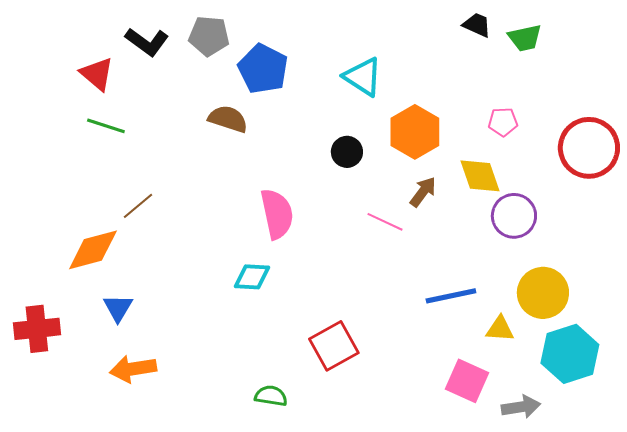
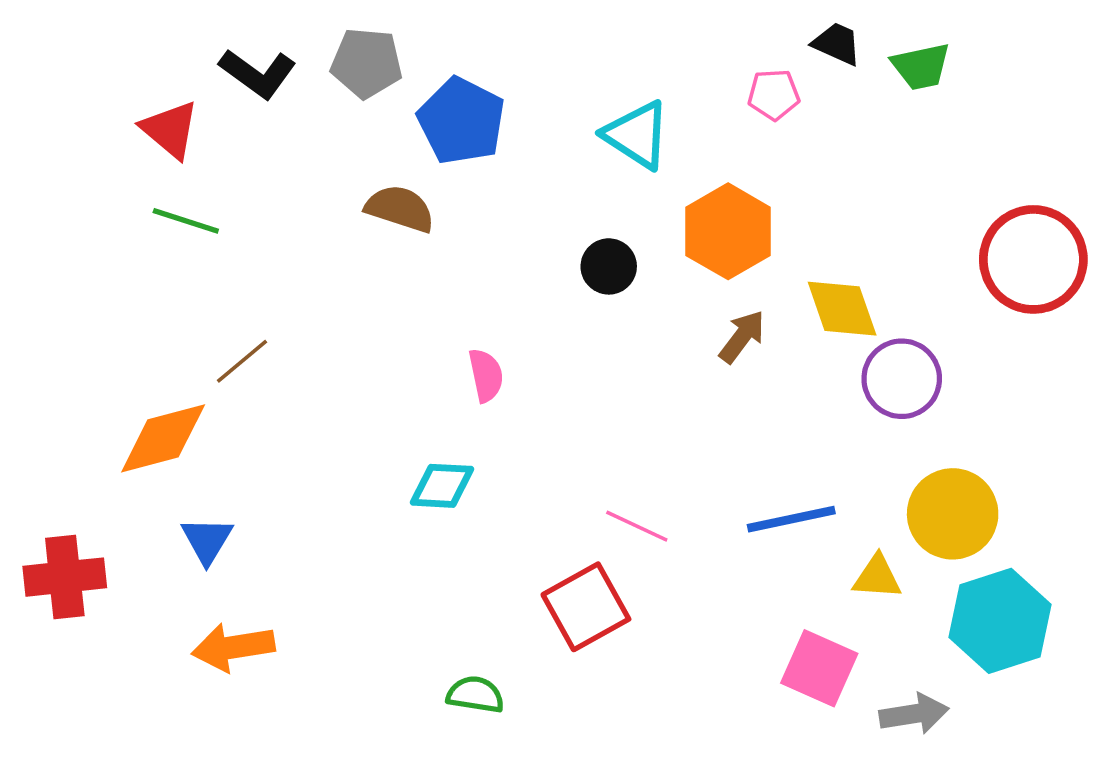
pink pentagon: (503, 122) -> (774, 95), moved
pink semicircle: (277, 214) -> (486, 375), size x0.6
pink line: (385, 222) -> (637, 526), moved

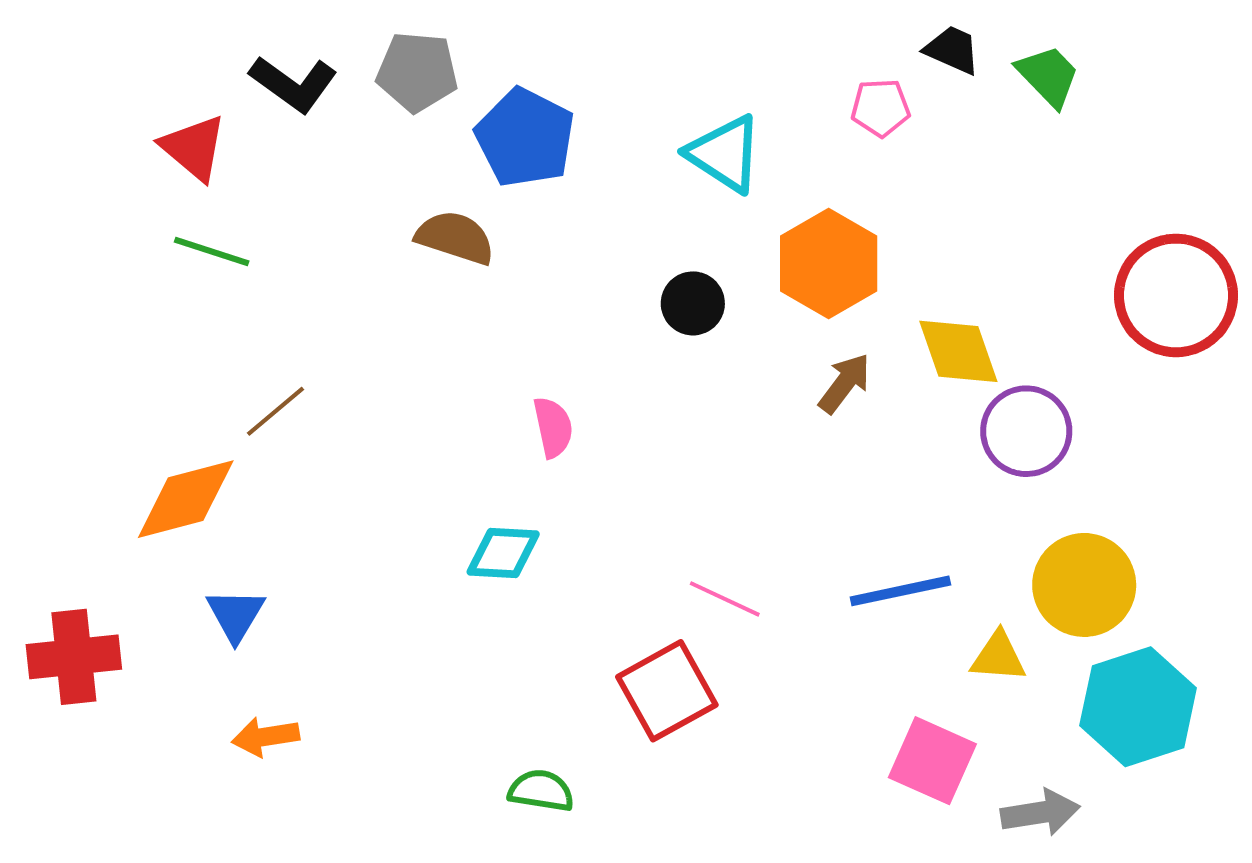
green trapezoid: (921, 66) -> (1048, 76), turned -122
orange arrow: (233, 647) -> (266, 737), size x0.7

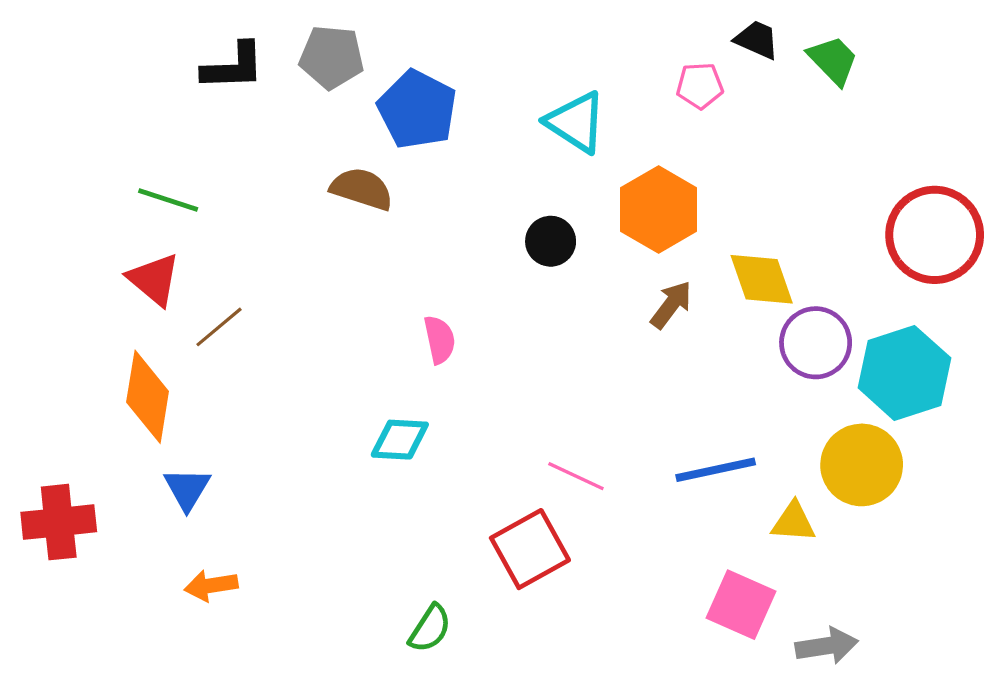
black L-shape: (293, 84) -> (233, 67), turned -38
red triangle: (194, 148) -> (154, 279), moved
orange diamond: (186, 499) -> (148, 397), turned -66
cyan hexagon: (1138, 707) -> (904, 373), moved
green semicircle: (541, 791) -> (430, 628), turned 114

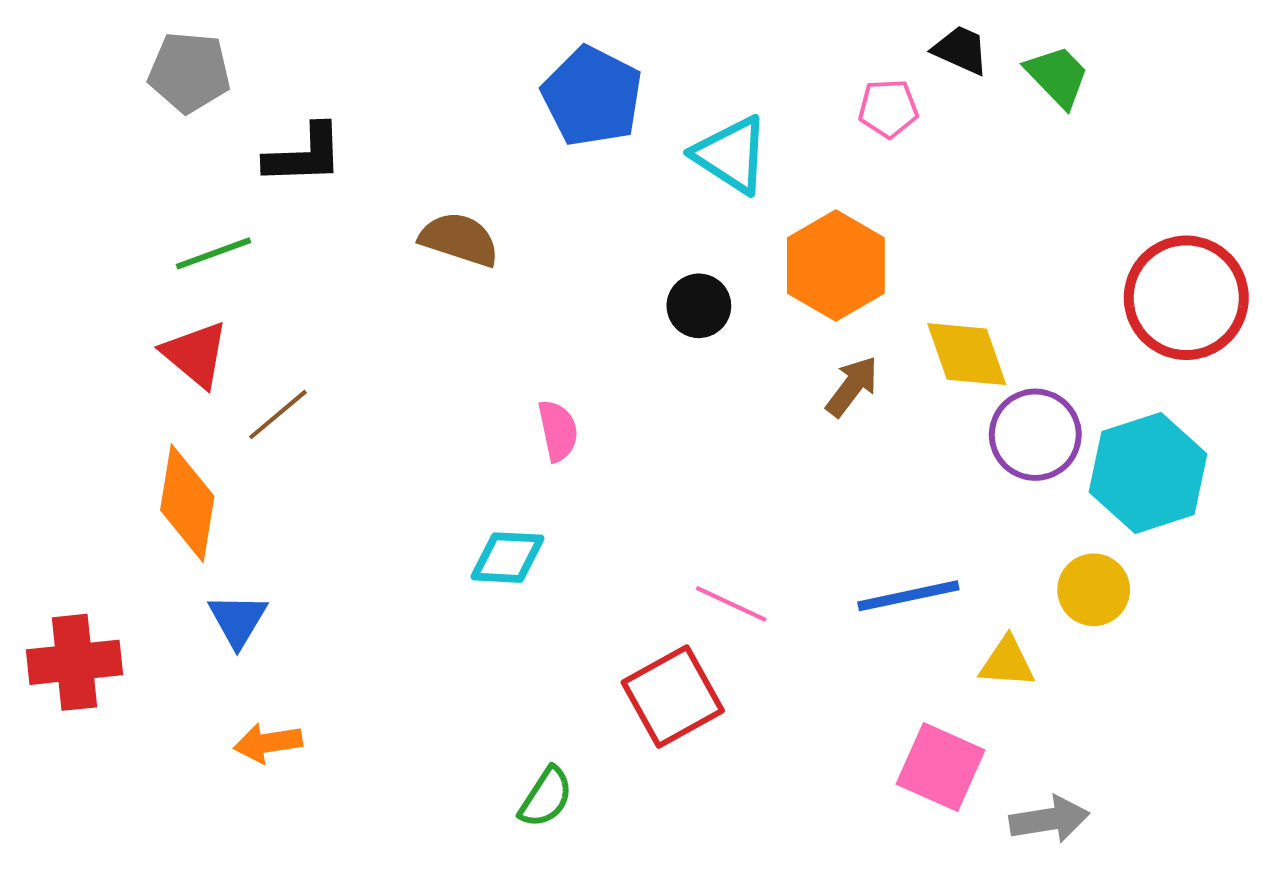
gray pentagon: (332, 57) -> (189, 72), moved
black L-shape: (233, 67) -> (304, 155), moved
blue pentagon: (417, 110) -> (592, 96), moved
green line: (168, 200) -> (213, 253), turned -38
yellow circle: (862, 465) -> (1094, 590), size x0.7

